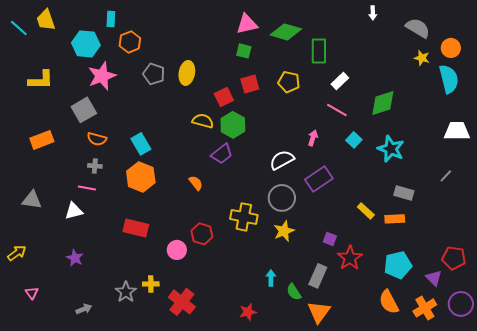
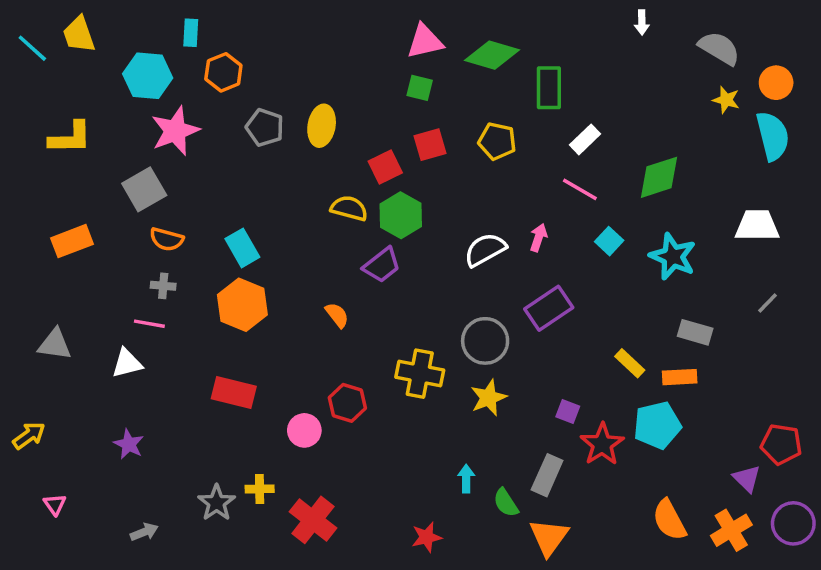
white trapezoid: (457, 131) -> (757, 226), moved
white semicircle: (282, 160) -> (485, 250), moved
cyan pentagon: (398, 265) -> (657, 425), moved

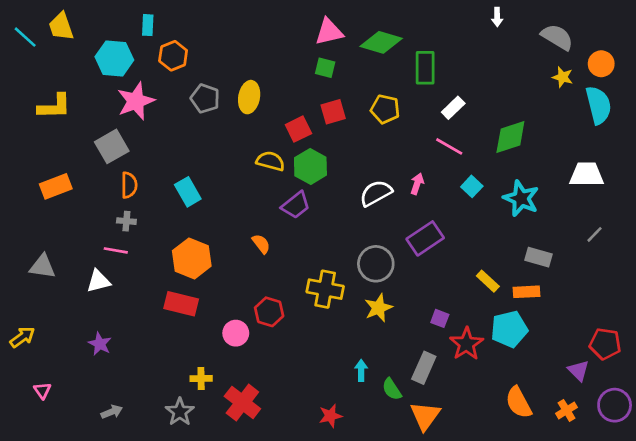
orange semicircle: (167, 239) -> (129, 185), turned -105
orange hexagon: (242, 305) -> (192, 258), moved
gray star: (217, 503) -> (180, 412), moved
orange cross: (731, 530) -> (567, 410), size x0.7

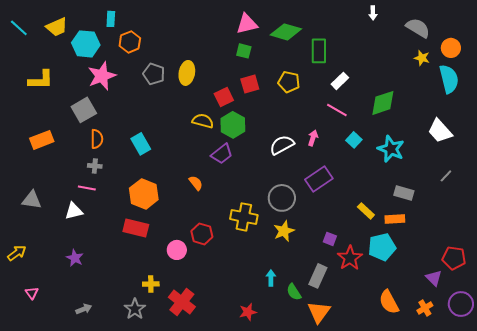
yellow trapezoid: (61, 26) -> (57, 27), moved, turned -95
white trapezoid: (587, 174) -> (440, 131), turned -132

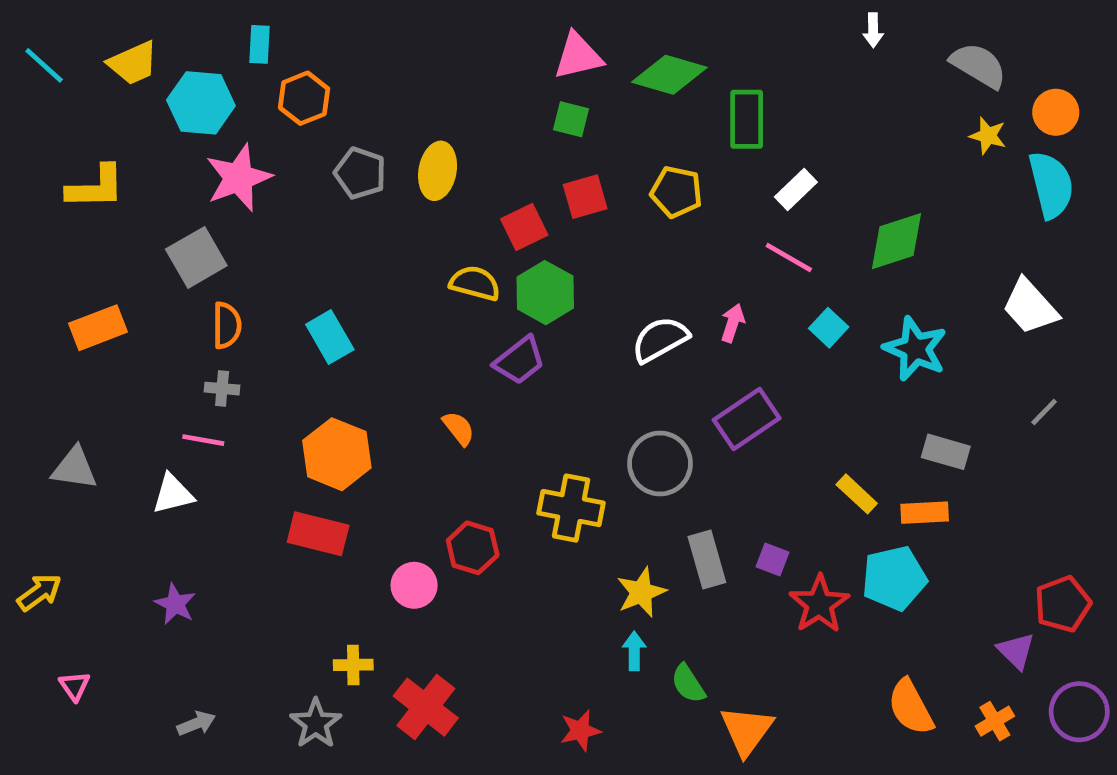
yellow star: (284, 231) -> (641, 592), moved
red pentagon: (454, 258) -> (1063, 604), turned -30
gray rectangle: (318, 276) -> (707, 560), moved, turned -40

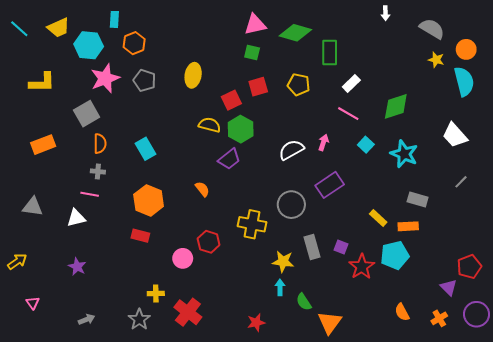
gray pentagon: (360, 173) -> (144, 80), moved
red rectangle: (318, 534) -> (140, 236), size x0.7
yellow star: (641, 592) -> (283, 261), turned 30
orange semicircle: (911, 707) -> (402, 312), size x0.7

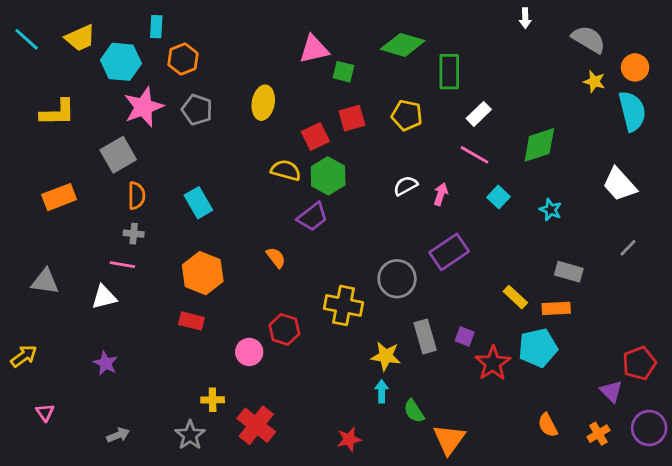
pink triangle: (255, 25) -> (314, 49), moved
white semicircle: (291, 150) -> (405, 186), moved, size x0.7
cyan star: (404, 154) -> (551, 210), size x0.6

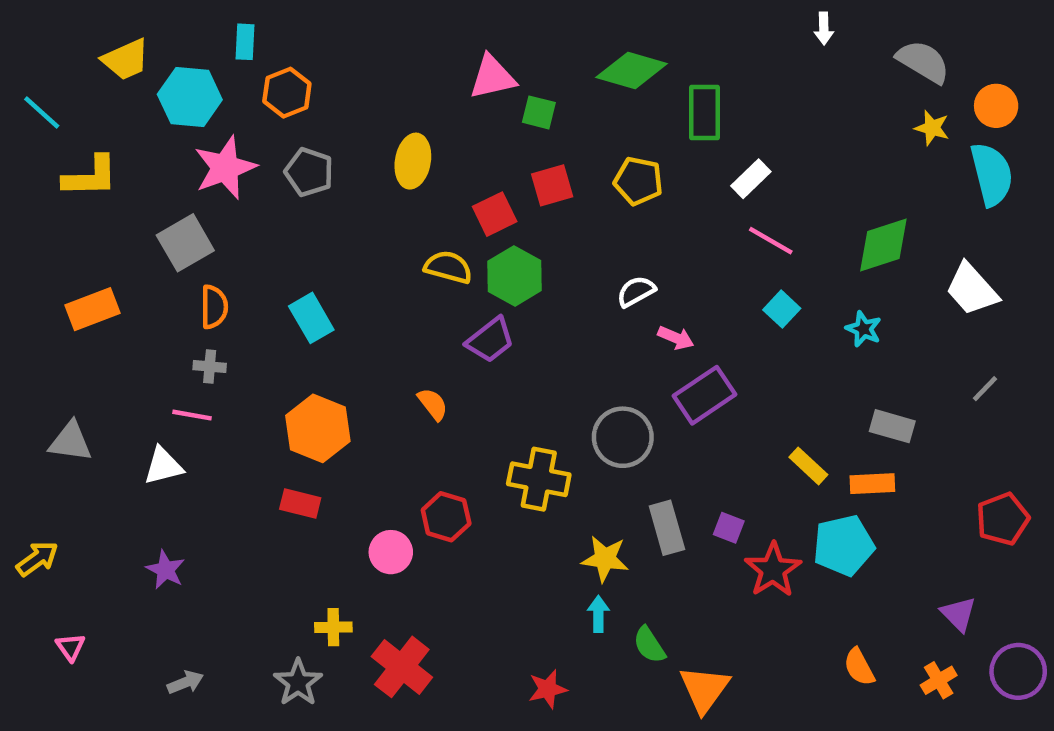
cyan line: (27, 39) -> (42, 112), moved
green diamond: (539, 145) -> (883, 245), moved
pink line: (475, 155) -> (771, 241), moved
pink arrow: (441, 194) -> (676, 338), moved, turned 95
red pentagon: (639, 363) -> (1003, 519), moved

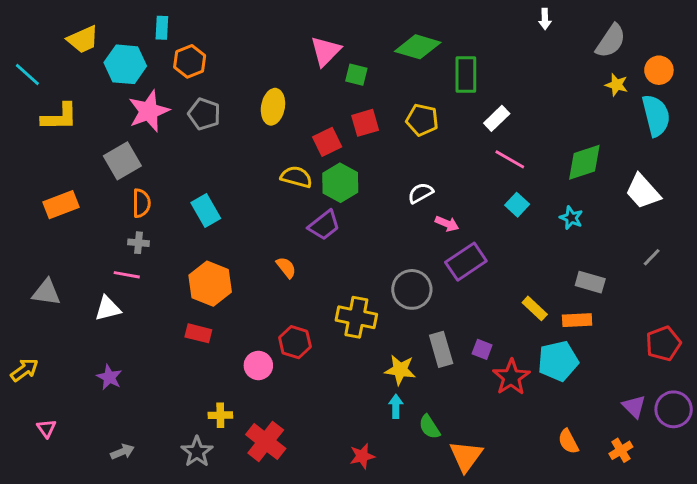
gray semicircle: (923, 62) -> (611, 41), turned 93
pink triangle: (492, 77) -> (326, 51), turned -32
purple circle: (1018, 671) -> (674, 409), moved

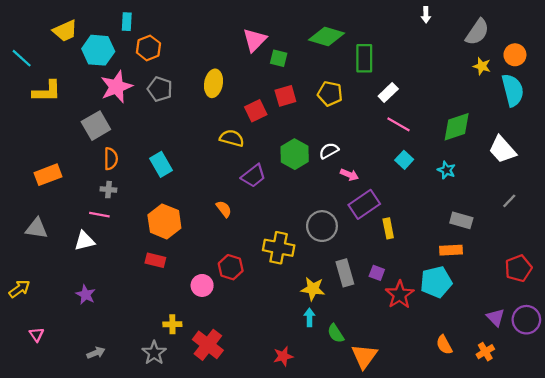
green hexagon: (340, 183) -> (295, 154), moved
orange rectangle: (61, 205) -> (48, 175), moved
yellow rectangle: (535, 308) -> (388, 228), moved, turned 36

